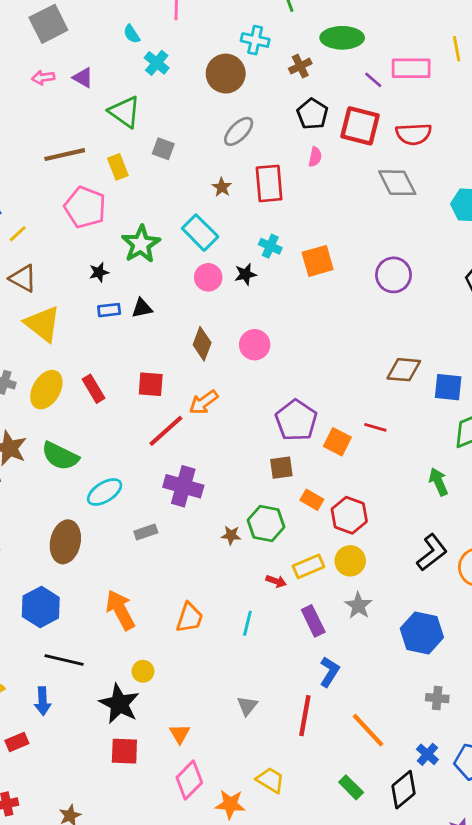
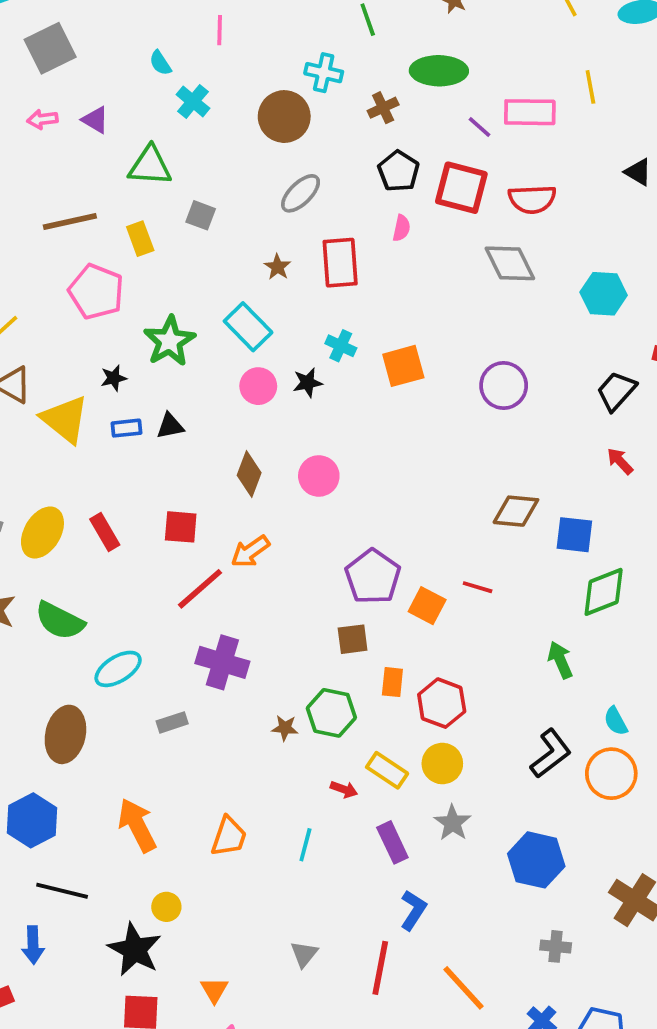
green triangle: (125, 112) -> (150, 166), turned -32
yellow triangle: (43, 324) -> (65, 419), moved
orange rectangle: (312, 500) -> (392, 682), turned 65
yellow rectangle: (309, 566) -> (387, 770), turned 56

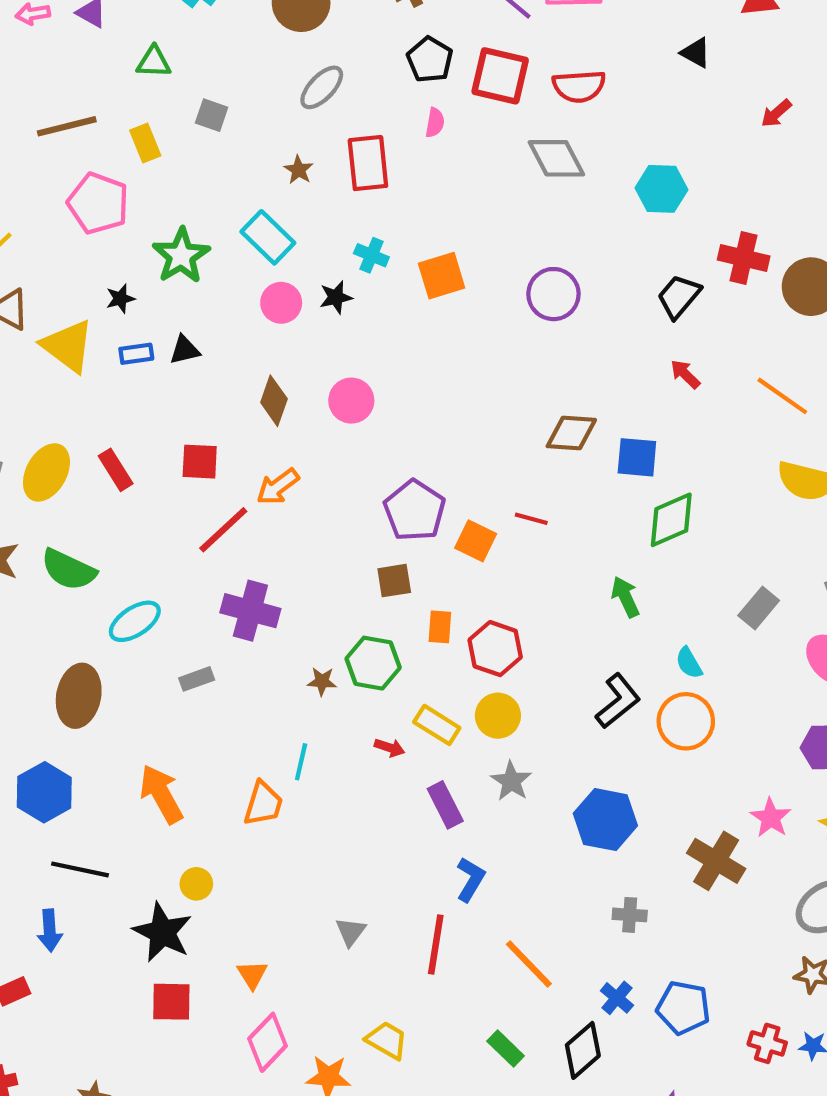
green triangle: (150, 166) -> (154, 62), size x0.7
cyan line: (305, 845) -> (301, 762), moved

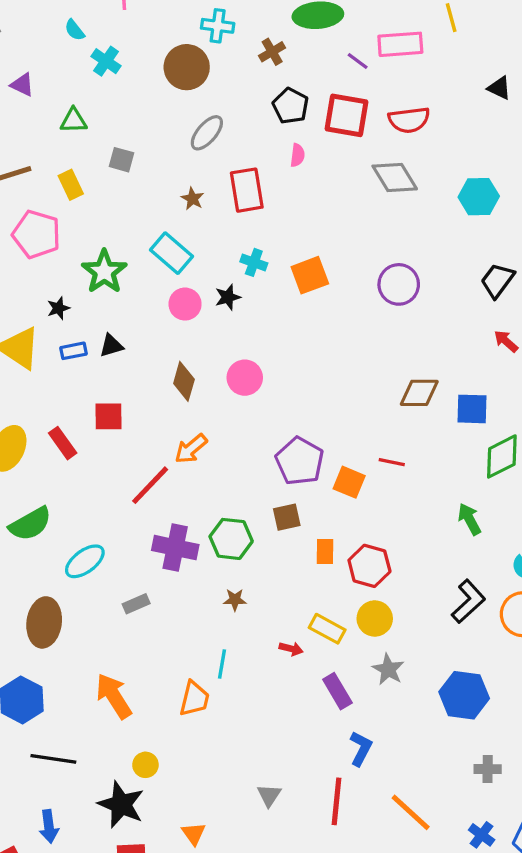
red square: (200, 462) -> (109, 416), moved
green semicircle: (69, 570) -> (30, 524), turned -51
green hexagon: (373, 663) -> (231, 539), moved
blue arrow: (50, 931) -> (49, 826), moved

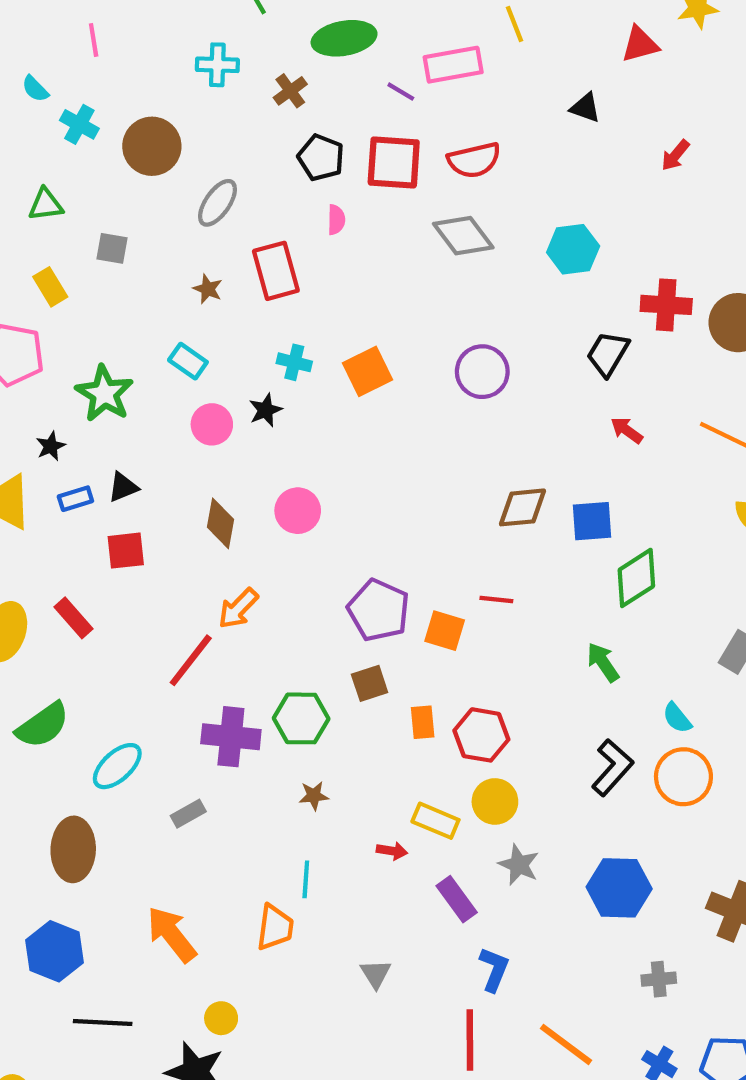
brown circle: (187, 67) -> (152, 146), moved
cyan rectangle: (172, 253) -> (188, 361), size x0.7
red square: (109, 416) -> (126, 551), moved
gray triangle: (269, 795) -> (376, 974), moved

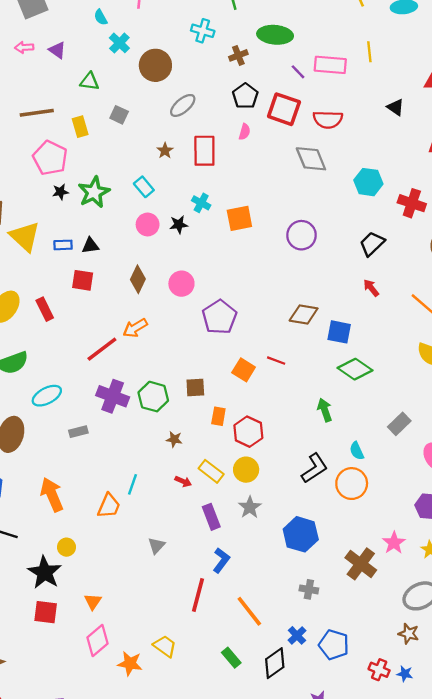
red cross: (666, 305) -> (412, 203), moved
black star: (51, 446) -> (60, 192), moved
green diamond: (636, 578) -> (355, 369), turned 52
purple pentagon: (379, 610) -> (219, 317), moved
brown star: (314, 796) -> (174, 439), moved

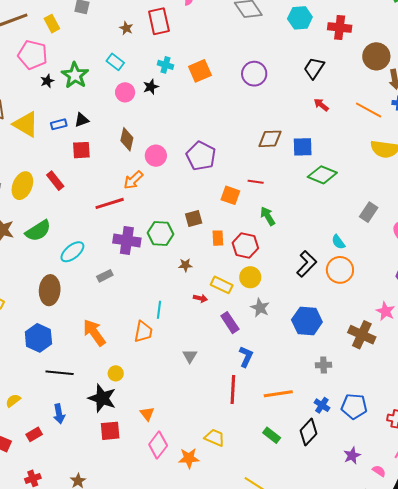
pink circle: (181, 284) -> (156, 156), moved
red line: (102, 349) -> (110, 203), turned 32
green arrow: (325, 410) -> (268, 216), moved
orange line: (249, 611) -> (278, 394), turned -48

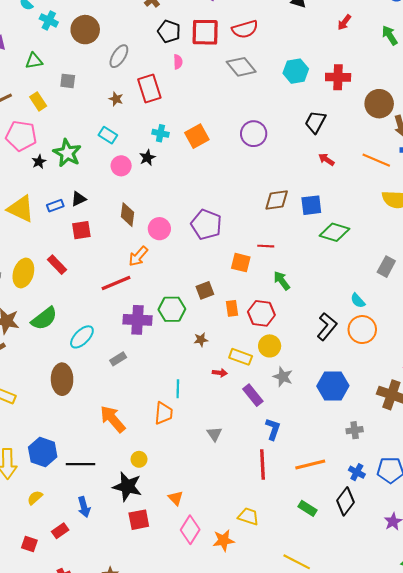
blue hexagon: (38, 338) -> (43, 452), moved

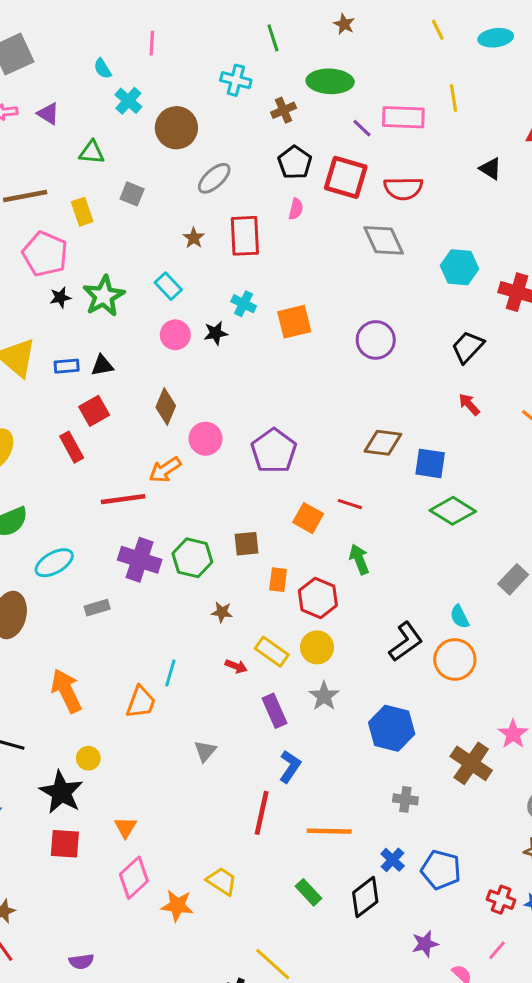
red square: (81, 230) -> (94, 411), turned -36
red rectangle: (57, 265) -> (72, 447), moved

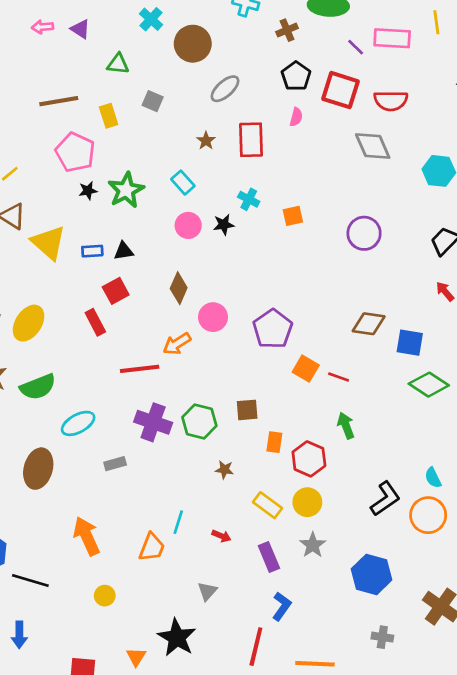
orange square: (294, 322) -> (293, 216), size x0.7
orange square: (308, 518) -> (306, 369), moved
red arrow: (236, 666) -> (221, 536), moved
black star: (61, 792) -> (177, 638), moved

